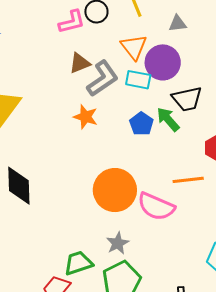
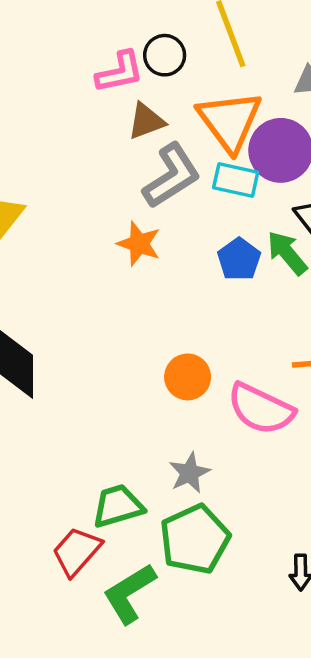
orange triangle: (134, 47) -> (230, 121), size x1.4
brown triangle: (80, 63) -> (146, 121), moved
orange circle: (115, 190) -> (188, 377), size x0.6

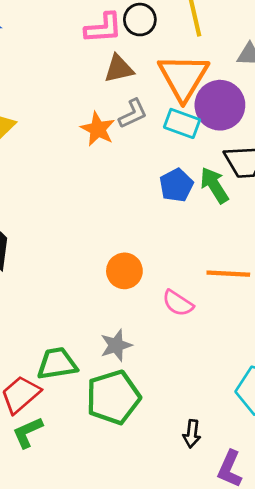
gray L-shape: (172, 176) -> (133, 114), size x0.6
orange star: (139, 244) -> (98, 129), moved
pink semicircle: (261, 409) -> (178, 303), size x0.6
green L-shape: (129, 593) -> (28, 432), moved, size x0.7

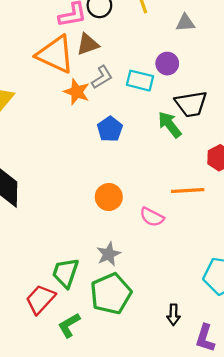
orange triangle: (183, 77) -> (55, 54), moved, turned -30
purple circle: (220, 105) -> (167, 64), size x0.6
blue pentagon: (176, 185) -> (110, 129), moved
green trapezoid: (57, 364) -> (65, 273), turned -56
green L-shape: (28, 432) -> (69, 325), moved

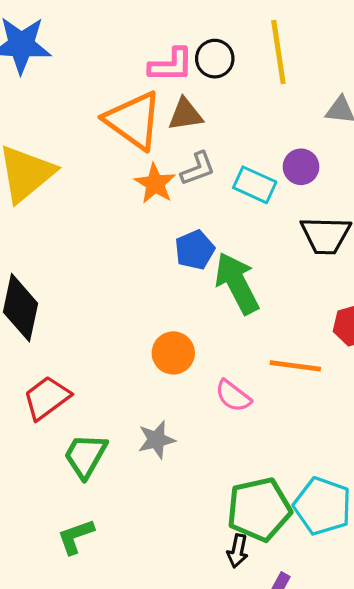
green arrow: (170, 125) -> (237, 283), moved, size x1.4
green pentagon: (111, 294) -> (259, 509), moved
red trapezoid: (40, 299) -> (47, 398), moved

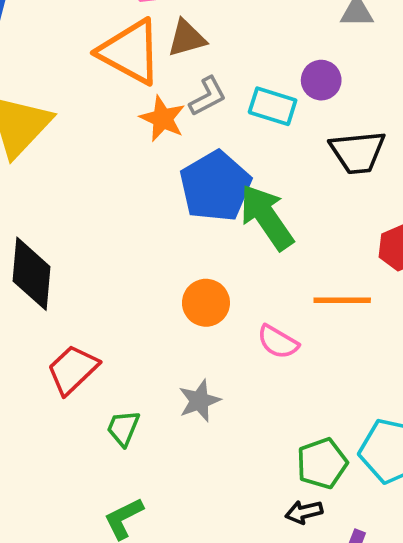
blue pentagon: (195, 250) -> (215, 186), size x1.6
green trapezoid: (85, 456) -> (123, 428), size x0.7
green pentagon: (259, 509) -> (322, 463), size x0.7
black arrow: (238, 551) -> (304, 512), turned 72

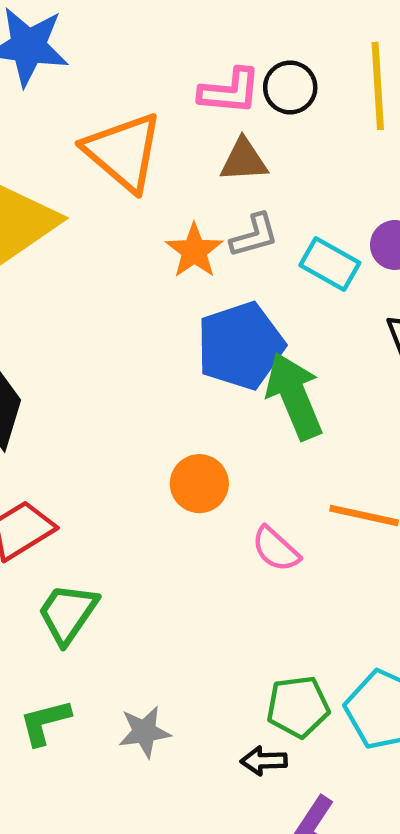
orange triangle: (130, 52) -> (123, 152), moved
gray star: (199, 401) -> (144, 732), moved
green trapezoid: (123, 428) -> (68, 613), size x1.4

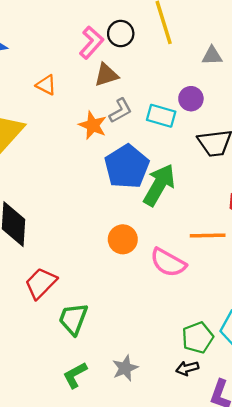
pink L-shape: (230, 91) -> (91, 43), turned -40
orange triangle: (123, 152) -> (46, 85), size x0.5
green arrow: (294, 396) -> (159, 185), turned 66
pink semicircle: (276, 549) -> (168, 263), size x1.4

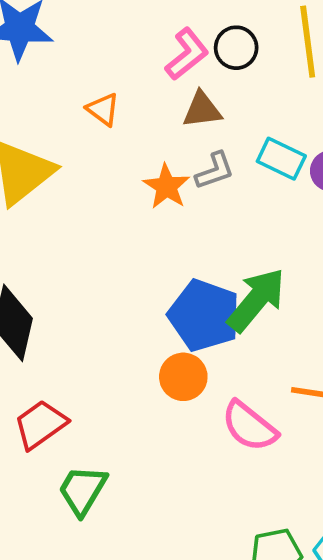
cyan rectangle: (161, 116) -> (281, 159), moved
blue pentagon: (127, 167) -> (204, 315), moved, turned -30

